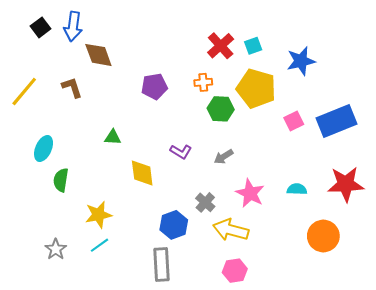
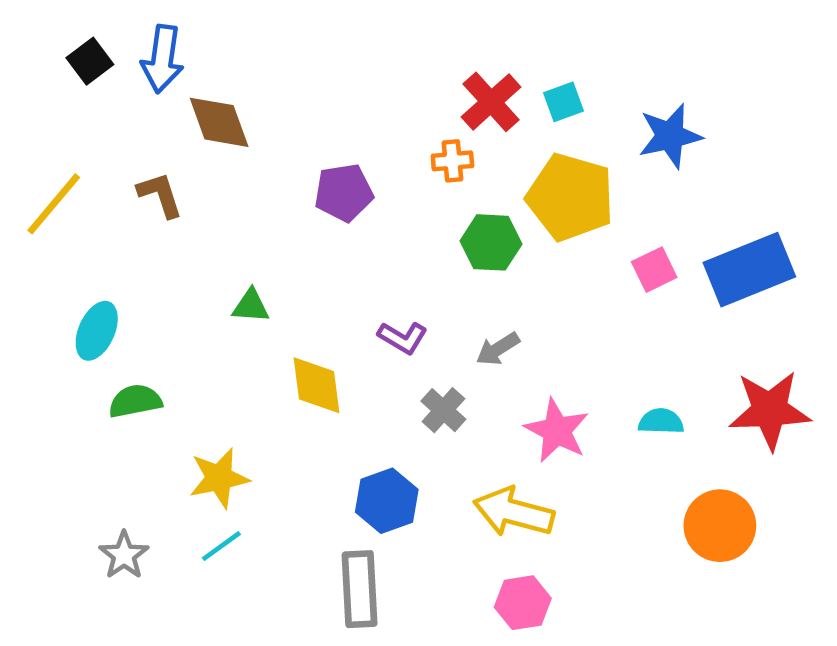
orange cross: (203, 82) -> (452, 161), moved
green semicircle: (61, 180) -> (135, 401), turned 70
gray cross: (205, 202) -> (443, 410), moved

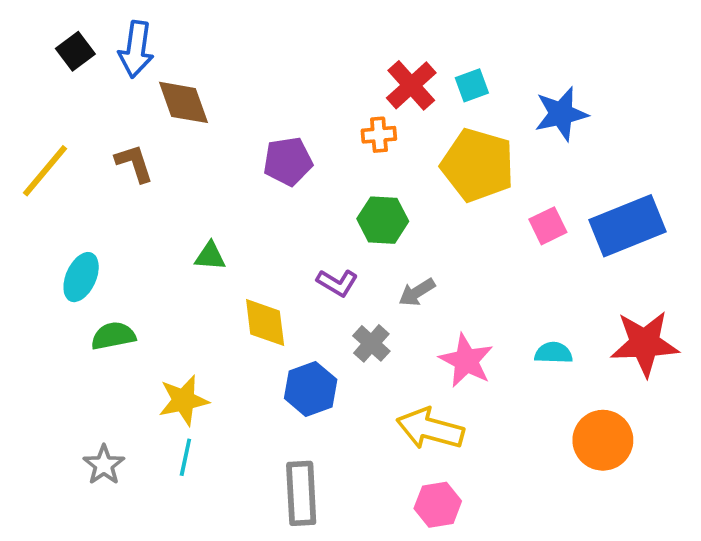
green hexagon: (491, 242) -> (383, 220), moved
blue hexagon: (387, 501) -> (311, 389), moved
cyan line: (221, 546) -> (185, 457), turned -42

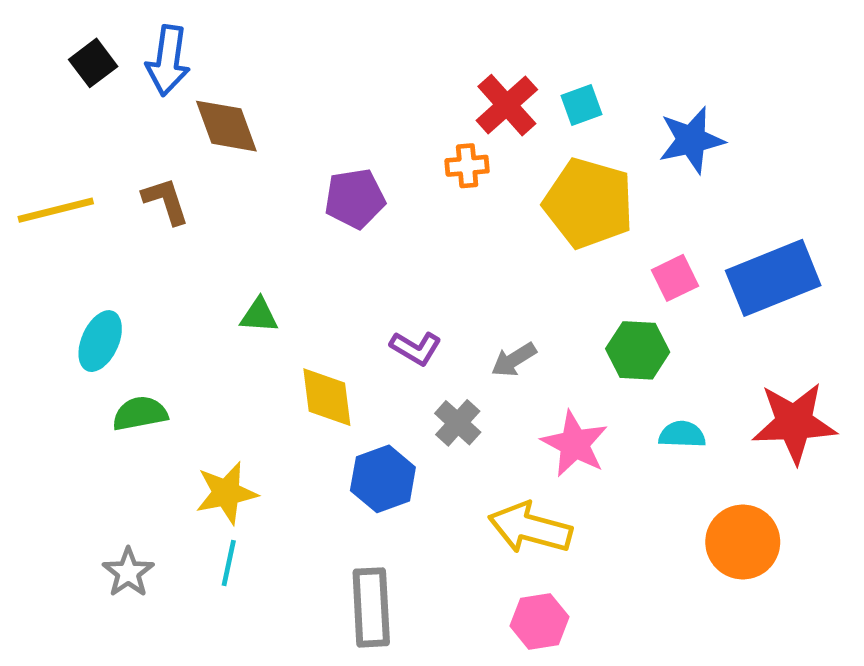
yellow line: (45, 171) -> (56, 210), turned 36
green hexagon: (383, 220) -> (638, 350), moved

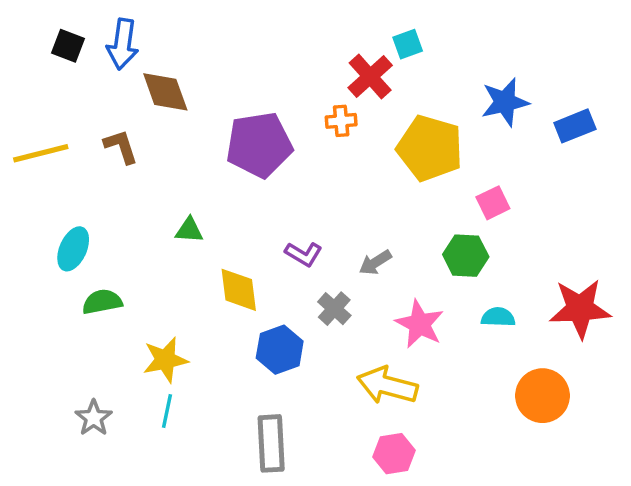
black square: (93, 63) -> (68, 46), turned -32
cyan square: (582, 105) -> (408, 44), moved
purple pentagon: (355, 198) -> (259, 145), size x1.5
blue rectangle: (773, 278) -> (575, 126), moved, size x0.6

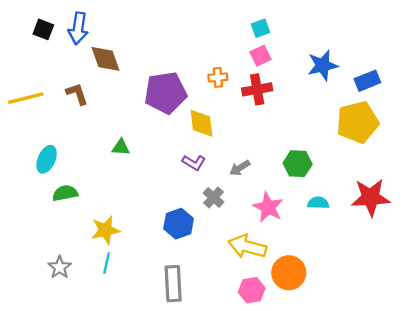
red cross: (370, 76) -> (257, 89), moved, turned 32
yellow pentagon: (430, 148) -> (358, 122), moved, turned -30
pink square: (493, 203) -> (260, 56), moved
yellow diamond: (239, 290) -> (202, 123), moved
orange circle: (542, 396) -> (289, 273), moved

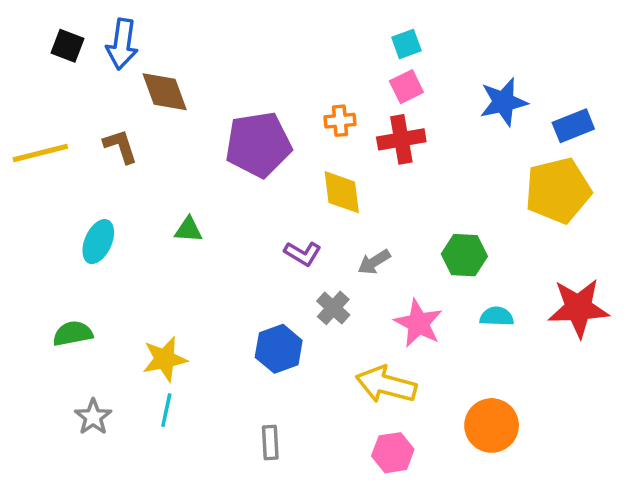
yellow diamond: (202, 123) -> (342, 192), moved
cyan ellipse: (47, 159) -> (98, 242), moved
green semicircle: (65, 193) -> (73, 333), moved
orange circle: (289, 273) -> (492, 425), moved
gray rectangle: (173, 284) -> (270, 442), size x0.6

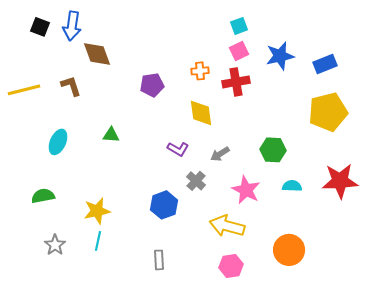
blue star: (503, 102) -> (280, 56), moved
blue rectangle: (573, 126) -> (325, 64), moved
purple pentagon: (258, 144) -> (152, 85), size x0.6

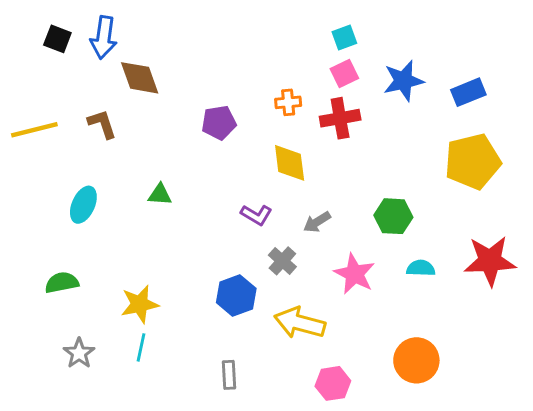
yellow arrow: (227, 226) -> (300, 323), moved

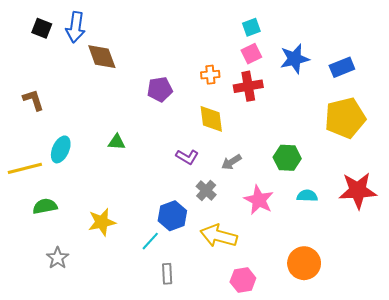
brown L-shape: (102, 124) -> (33, 100), moved
yellow line: (34, 130) -> (25, 168), moved
cyan line: (141, 347) -> (150, 241), moved, turned 30

